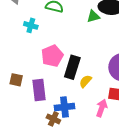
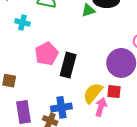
yellow semicircle: (85, 81) -> (93, 93), moved, size x1.5
purple rectangle: (39, 90) -> (24, 112), moved

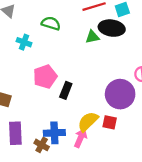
black rectangle: (68, 65) -> (66, 90), size x0.7
pink arrow: (101, 107) -> (81, 138), moved

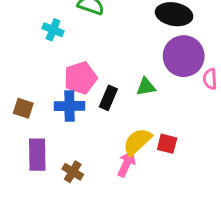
green triangle: (92, 37) -> (146, 87), moved
purple circle: (120, 94) -> (184, 56), moved
blue cross: (54, 133) -> (69, 106), moved

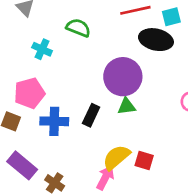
purple circle: (184, 56) -> (123, 77), moved
pink pentagon: (80, 78) -> (29, 93), moved
purple rectangle: (37, 155) -> (22, 165), turned -52

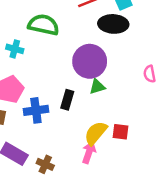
green semicircle: (78, 28) -> (43, 25), size x1.4

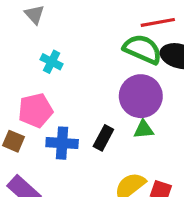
green semicircle: (43, 25) -> (142, 49), moved

